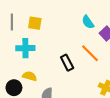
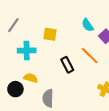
gray line: (12, 22) -> (13, 25), turned 35
yellow square: (35, 23) -> (50, 34), moved

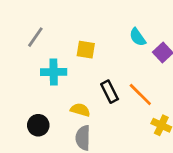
orange line: (90, 56) -> (140, 94), moved
yellow semicircle: (31, 78) -> (80, 110), moved

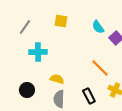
yellow square: (86, 50) -> (61, 21), moved
black rectangle: (110, 92) -> (89, 96), moved

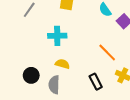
cyan cross: (38, 52) -> (57, 36), moved
gray semicircle: (59, 99) -> (54, 85), moved

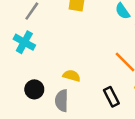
cyan cross: (57, 36) -> (24, 42), moved, turned 30

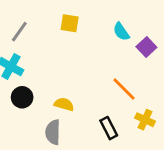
black circle: (34, 89) -> (22, 97), moved

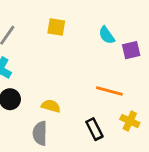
purple square: (146, 47) -> (131, 50), turned 30
orange line: (124, 89) -> (109, 91), turned -30

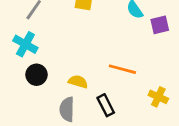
orange line: (109, 91) -> (122, 69), moved
black rectangle: (94, 129) -> (106, 105), moved

